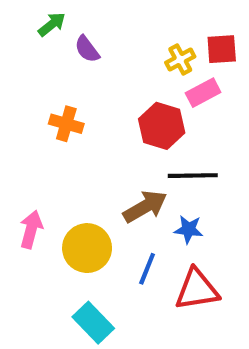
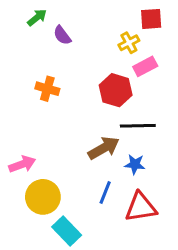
red square: (222, 49) -> (151, 19), moved
pink arrow: (31, 229) -> (22, 164), turned 55
yellow circle: (87, 248) -> (43, 197), moved

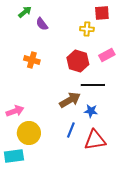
yellow cross: (129, 43) -> (87, 29), turned 32
pink rectangle: (145, 66) -> (107, 55), moved
cyan rectangle: (67, 231) -> (14, 156), moved, turned -54

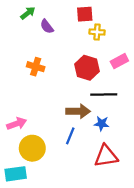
red square: (102, 13) -> (85, 14), moved
brown arrow: (70, 100) -> (78, 111), turned 30
blue line: (71, 130) -> (70, 136), moved

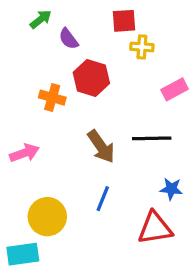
red hexagon: (87, 68) -> (91, 78), moved
brown arrow: (78, 111) -> (101, 146), moved, turned 55
pink arrow: (17, 124) -> (24, 153), moved
blue star: (102, 124) -> (171, 189), moved

